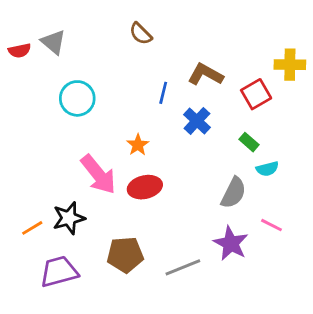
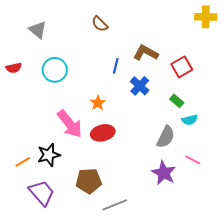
red semicircle: (20, 51) -> (14, 68), moved
yellow cross: (290, 65) -> (206, 17), moved
gray line: (183, 267) -> (115, 205), moved
purple trapezoid: (59, 272) -> (42, 193), turned 64

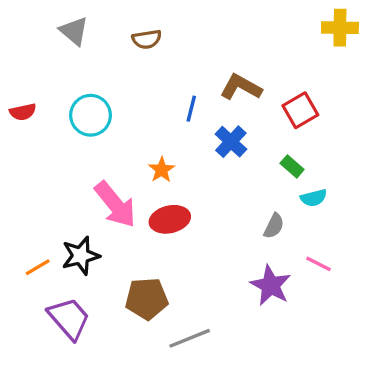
brown semicircle: (100, 24) -> (147, 39), moved, turned -54
gray triangle: (38, 30) -> (74, 31), moved
gray semicircle: (166, 137) -> (274, 226), size x0.7

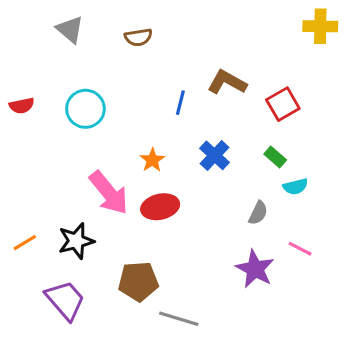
blue cross: (231, 142) -> (215, 155), moved
orange line: (38, 267) -> (25, 243), moved
gray line: (190, 338) -> (179, 319), turned 39

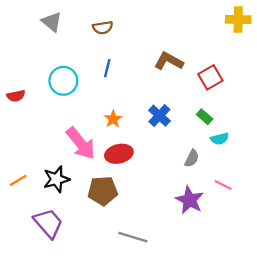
blue line: (180, 103) -> (107, 68), moved
red semicircle: (22, 106) -> (16, 96), moved
brown pentagon: (138, 281) -> (103, 191), moved

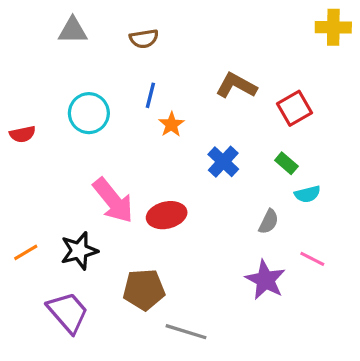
gray triangle: (52, 22) -> (73, 31), turned -40
orange star: (113, 119) -> (171, 124), moved
brown pentagon: (103, 191) -> (144, 290), moved

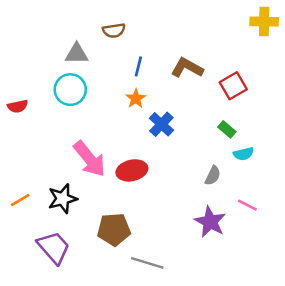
gray triangle: (73, 31) -> (77, 54), moved
blue line: (150, 95) -> (138, 66), moved
blue cross: (223, 162) -> (161, 124), moved

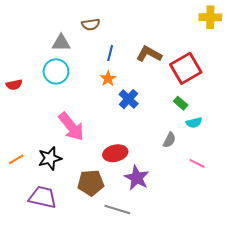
red square: (233, 86) -> (186, 68), size x1.4
red ellipse: (132, 170) -> (115, 153), moved
purple star: (210, 222) -> (137, 178), moved
purple trapezoid: (54, 247) -> (43, 197), turned -36

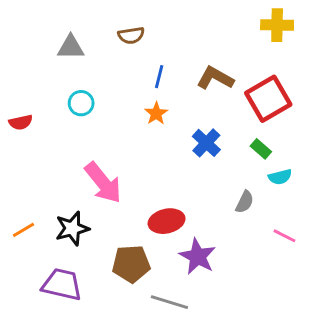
yellow cross: (210, 17) -> (277, 25), moved
gray triangle: (61, 43) -> (71, 47), moved
cyan circle: (56, 71) -> (81, 103), size x0.7
blue cross: (129, 99) -> (206, 143), moved

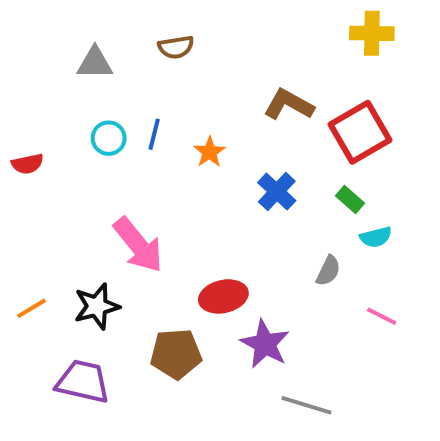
blue line: (159, 77) -> (154, 134), moved
gray line: (169, 302) -> (307, 405), moved

